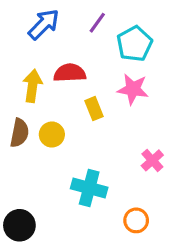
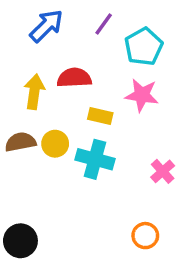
yellow rectangle: (94, 109) -> (100, 116), turned -55
brown semicircle: (19, 133) -> (20, 142), turned -112
cyan cross: (89, 188) -> (95, 159), moved

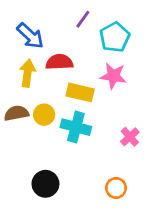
blue arrow: (46, 26) -> (30, 36), moved, turned 88
yellow rectangle: (100, 116) -> (80, 92), size x1.4
black circle: (20, 241) -> (45, 184), moved

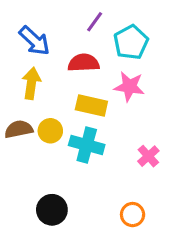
red semicircle: (59, 62) -> (84, 63), moved

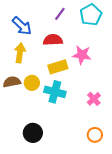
cyan pentagon: (131, 42) -> (91, 15), moved
yellow rectangle: (91, 105) -> (58, 67), turned -30
orange circle: (133, 215) -> (95, 135), moved

